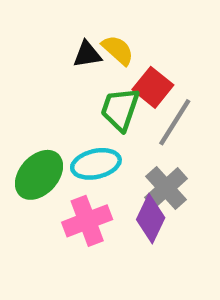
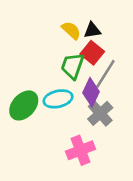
black triangle: (87, 54) -> (92, 30), moved
purple diamond: (151, 219) -> (91, 92), moved
pink cross: (87, 221) -> (80, 150), moved

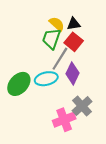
green trapezoid: (73, 66) -> (51, 39), moved
gray line: (105, 74) -> (60, 59), moved
gray cross: (100, 113) -> (82, 106), moved

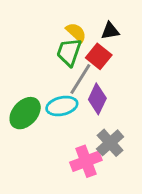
black triangle: (74, 24) -> (110, 31), moved

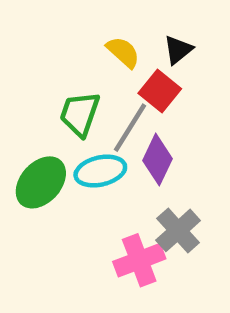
black triangle: (110, 31) -> (178, 50), turned -30
green trapezoid: (69, 52) -> (80, 114), moved

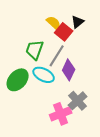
red square: (160, 91) -> (64, 32), moved
cyan ellipse: (100, 171) -> (44, 75), turned 40

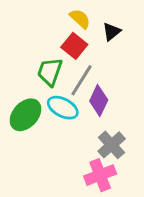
yellow semicircle: (54, 23) -> (80, 19), moved
red square: (64, 32) -> (74, 46), moved
pink cross: (61, 114) -> (100, 175), moved

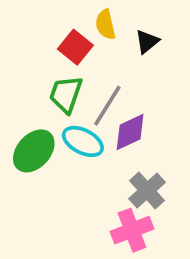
yellow semicircle: (80, 19) -> (106, 25), turned -145
red square: (74, 46) -> (75, 47), moved
purple diamond: (99, 100) -> (130, 132), turned 40

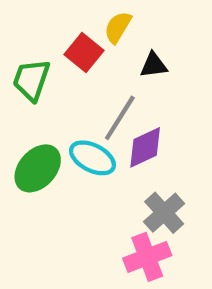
yellow semicircle: (106, 25) -> (118, 27), turned 44
black triangle: (147, 41) -> (154, 65), moved, turned 32
green trapezoid: (66, 94) -> (31, 80), moved

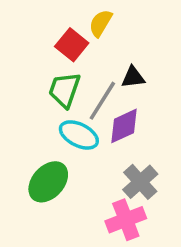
black triangle: (154, 65) -> (133, 77), moved
green trapezoid: (31, 80) -> (64, 90), moved
green ellipse: (38, 168) -> (48, 182), moved

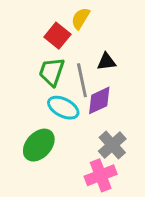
gray line: (102, 101) -> (82, 80), turned -44

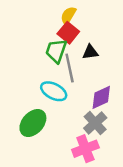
red square: (57, 36) -> (68, 33), moved
green trapezoid: (52, 72) -> (56, 51), moved
purple diamond: (99, 100) -> (101, 97), moved

